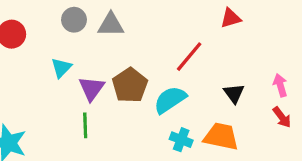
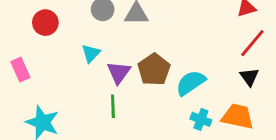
red line: (189, 57) -> (252, 43), moved

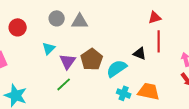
red line: (252, 43) -> (159, 41), turned -40
black triangle: (249, 77) -> (140, 53), moved, turned -32
green line: (113, 106) -> (64, 84), turned 49

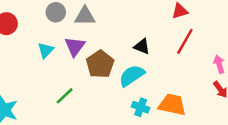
red line: (159, 41) -> (185, 41), turned 30
black triangle: (140, 53) -> (142, 46), moved
purple triangle: (68, 61) -> (75, 46), moved

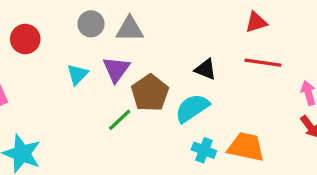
red line: (185, 41) -> (263, 63), turned 68
green line: (65, 96) -> (120, 120), moved

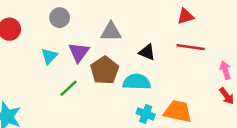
gray triangle: (130, 29) -> (111, 32), moved
cyan semicircle: (192, 108) -> (137, 82), turned 36
green line: (120, 120) -> (69, 88), moved

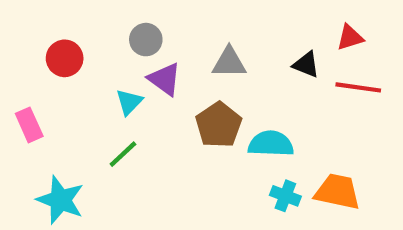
purple triangle: (79, 52) -> (165, 79), moved, turned -30
black triangle: (147, 52) -> (306, 65), moved
green line: (69, 88) -> (123, 154), moved

